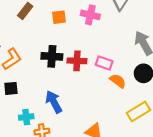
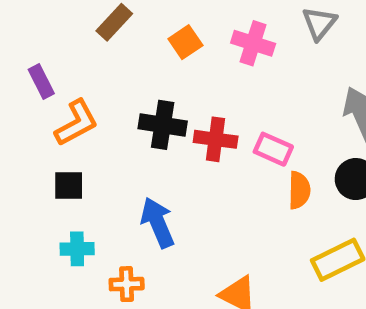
orange square: (59, 17) -> (185, 42), turned -32
orange semicircle: (118, 81) -> (299, 190), turned 49
cyan cross: (26, 117) -> (77, 249), moved

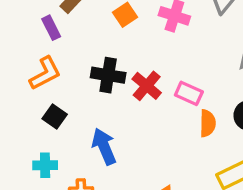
purple rectangle: (41, 81) -> (51, 28), moved
red cross: (216, 139) -> (147, 86), turned 32
black square: (69, 185) -> (55, 116), moved, turned 35

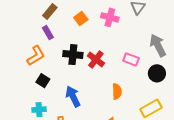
purple rectangle: (51, 28) -> (48, 33), moved
pink rectangle: (189, 93) -> (131, 59), moved
orange semicircle: (208, 123) -> (117, 91), moved

